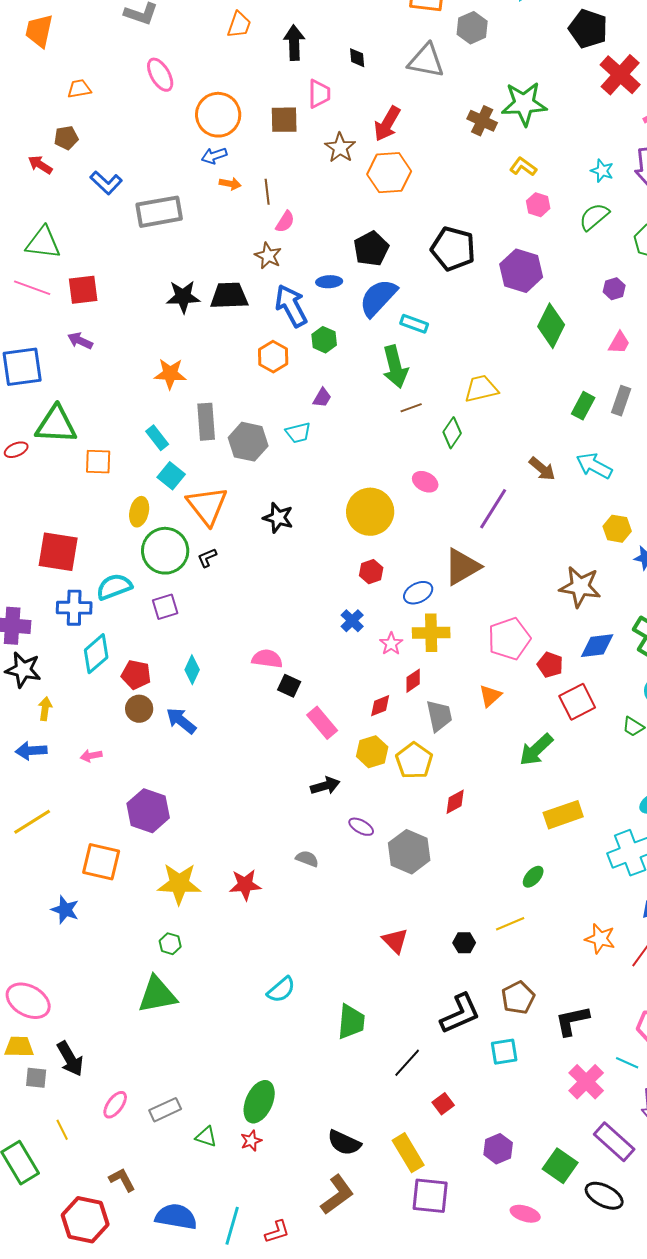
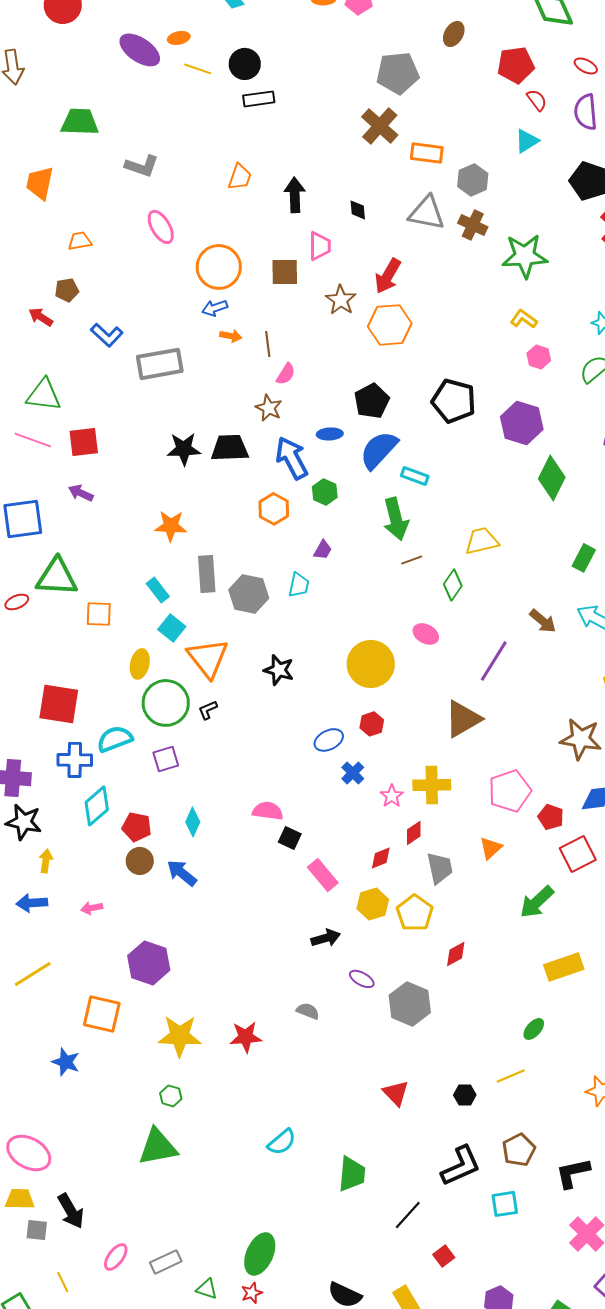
brown cross: (482, 121) -> (473, 225), moved
cyan trapezoid: (298, 433) -> (299, 585), turned -64
blue ellipse: (418, 593) -> (329, 740), moved

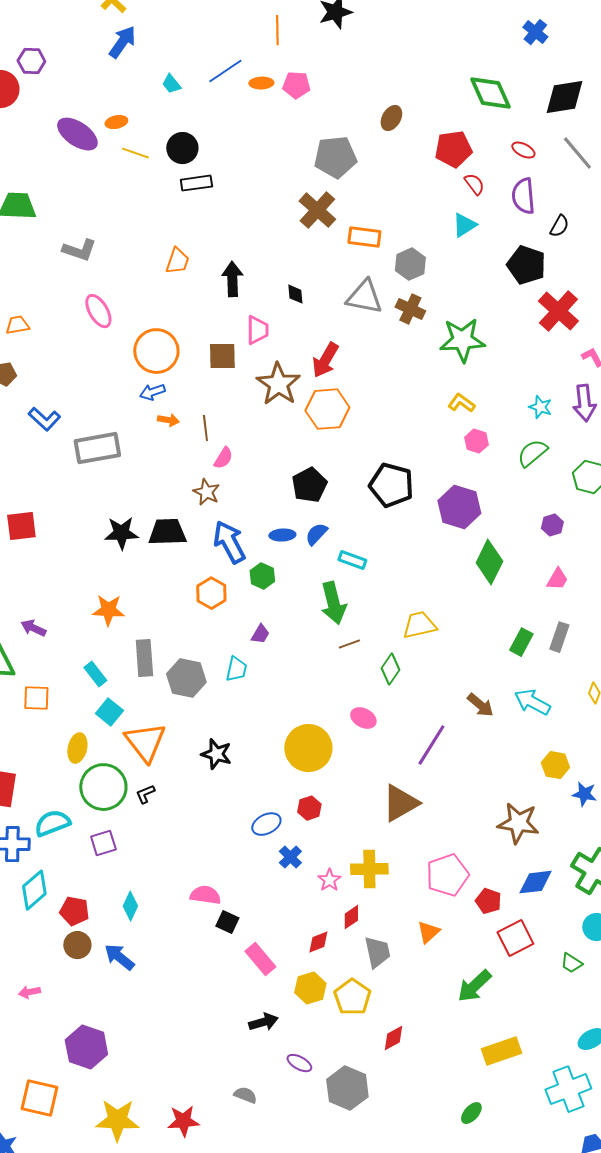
brown star: (341, 300) -> (278, 384), size x1.4
blue ellipse: (330, 434) -> (282, 535), moved
blue semicircle: (379, 450) -> (316, 534), size x0.6
purple arrow: (81, 493) -> (33, 628), moved

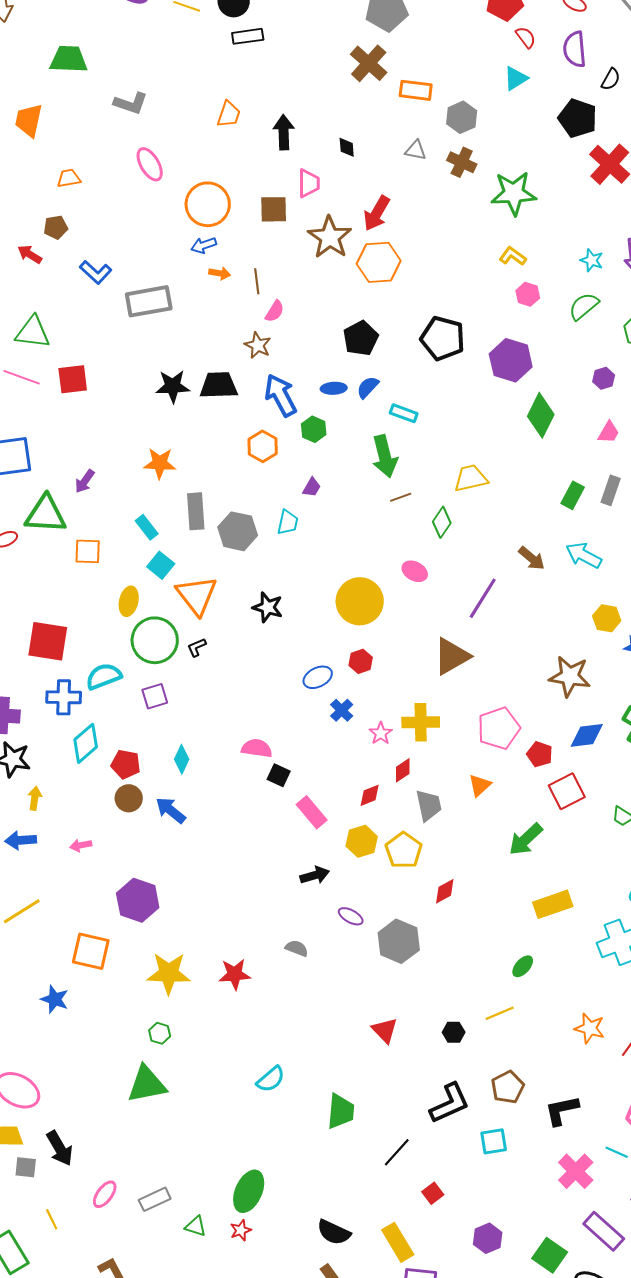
gray triangle: (364, 297) -> (416, 150), size x0.6
purple arrow: (33, 628) -> (85, 481), turned -80

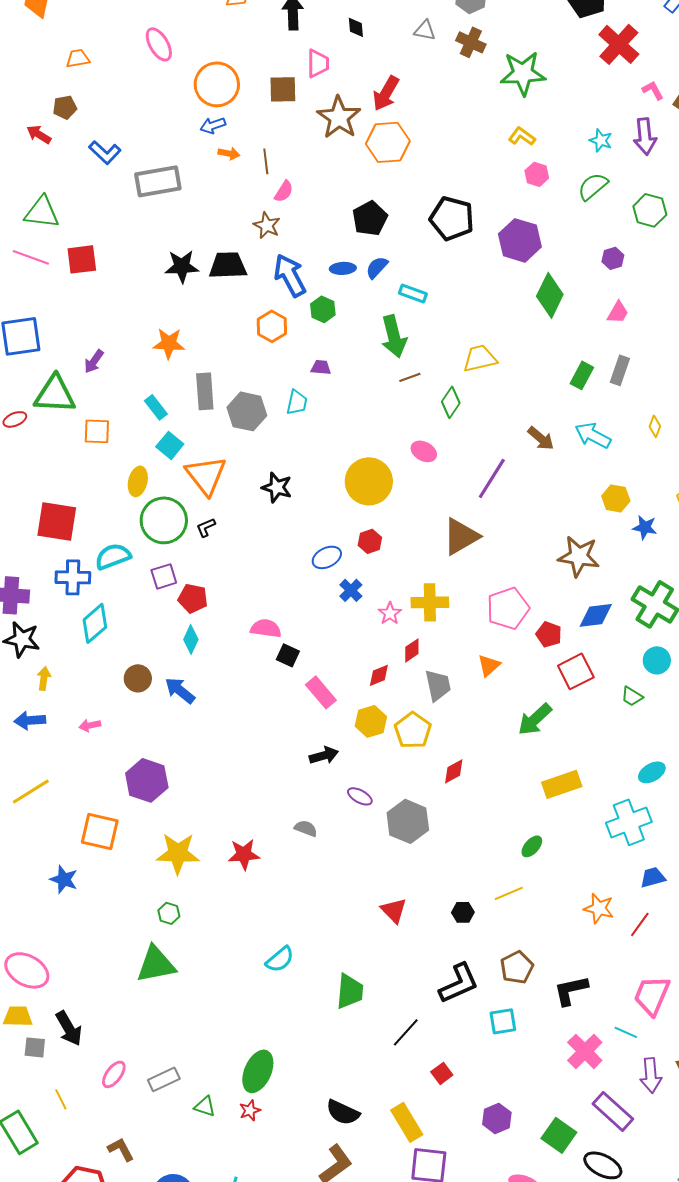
purple trapezoid: (312, 487) -> (321, 367), turned -115
red pentagon: (126, 764) -> (193, 598), moved

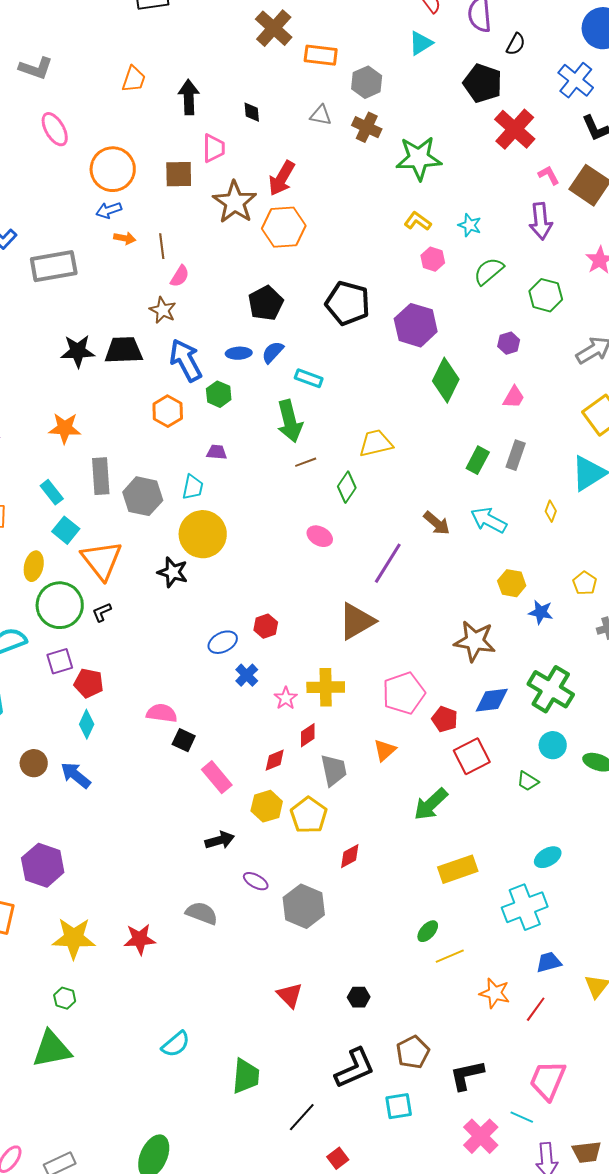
cyan star: (601, 140) -> (470, 225), moved
yellow circle: (369, 481) -> (203, 534), moved
gray semicircle: (306, 828) -> (202, 913), size x1.4
yellow line: (509, 893) -> (450, 956), moved

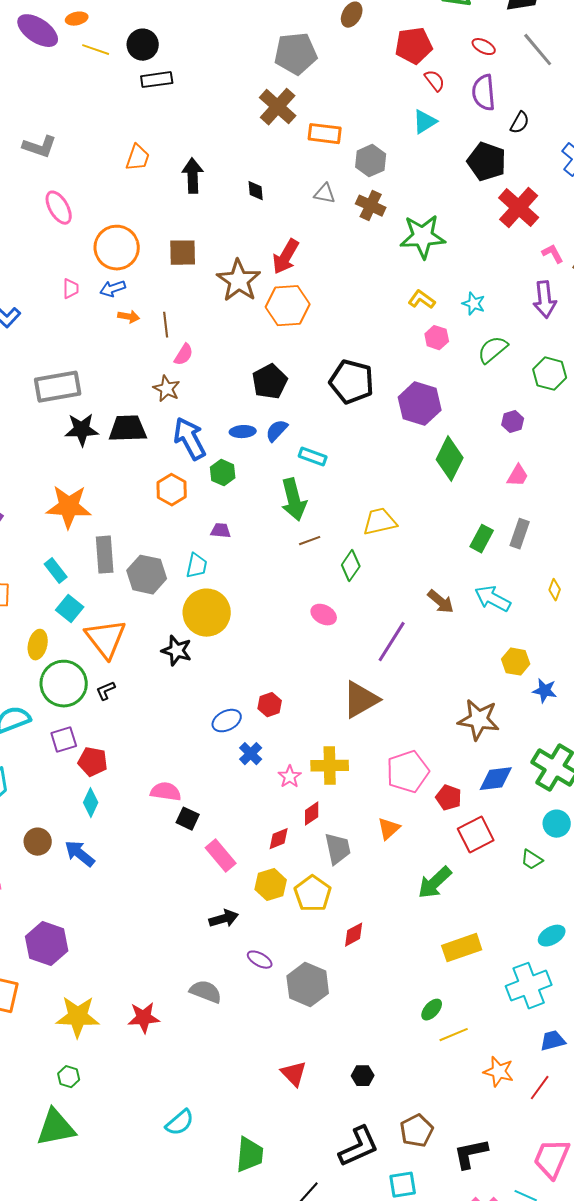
pink trapezoid: (214, 148) -> (71, 289), moved, size x0.7
gray rectangle: (54, 266) -> (58, 387), moved
orange star: (65, 428) -> (69, 507), size x1.4

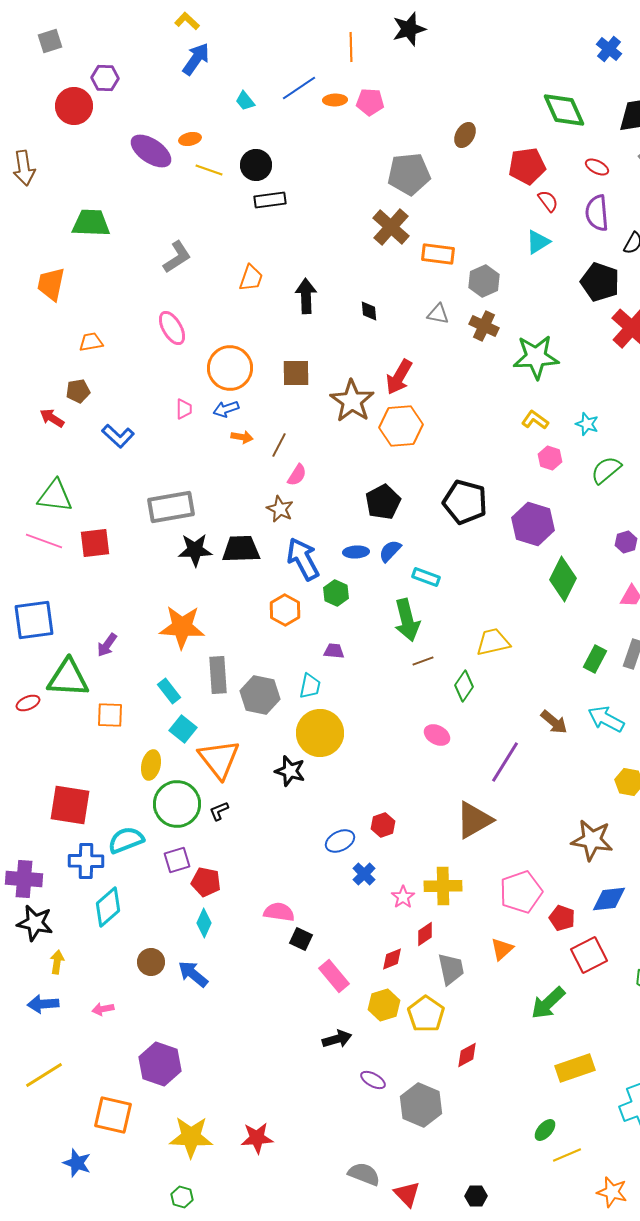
gray L-shape: (40, 147) -> (177, 257), moved, turned -52
brown line: (166, 325) -> (279, 445), turned 35
gray semicircle: (206, 992) -> (364, 1174), moved

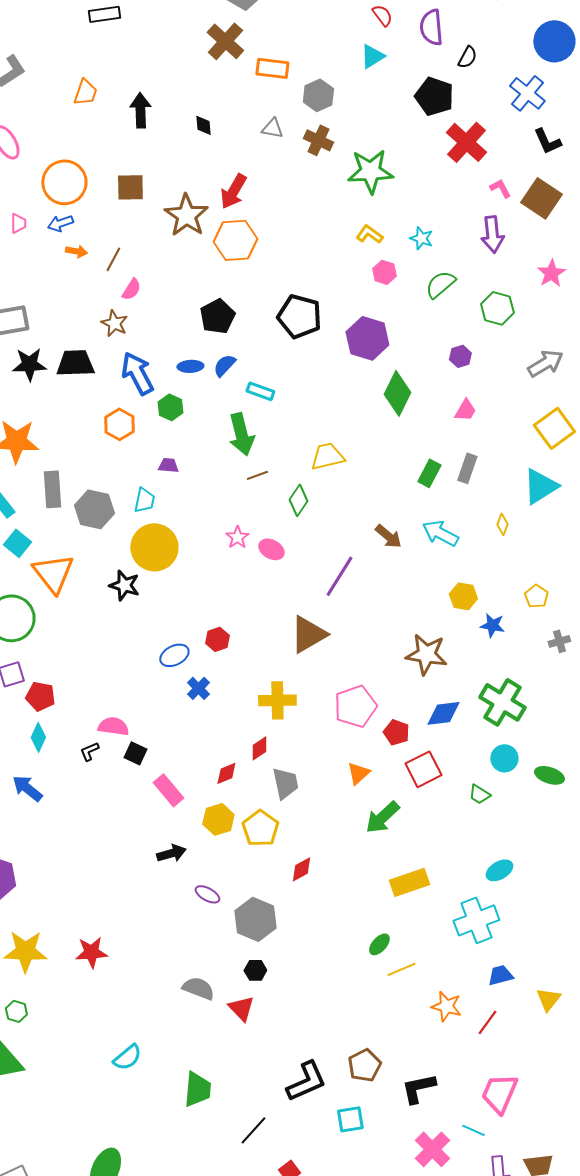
black L-shape: (219, 811) -> (89, 751), moved
pink star: (403, 897) -> (237, 537), moved
orange triangle: (502, 949) -> (358, 773), moved
black hexagon: (476, 1196) -> (255, 970), moved

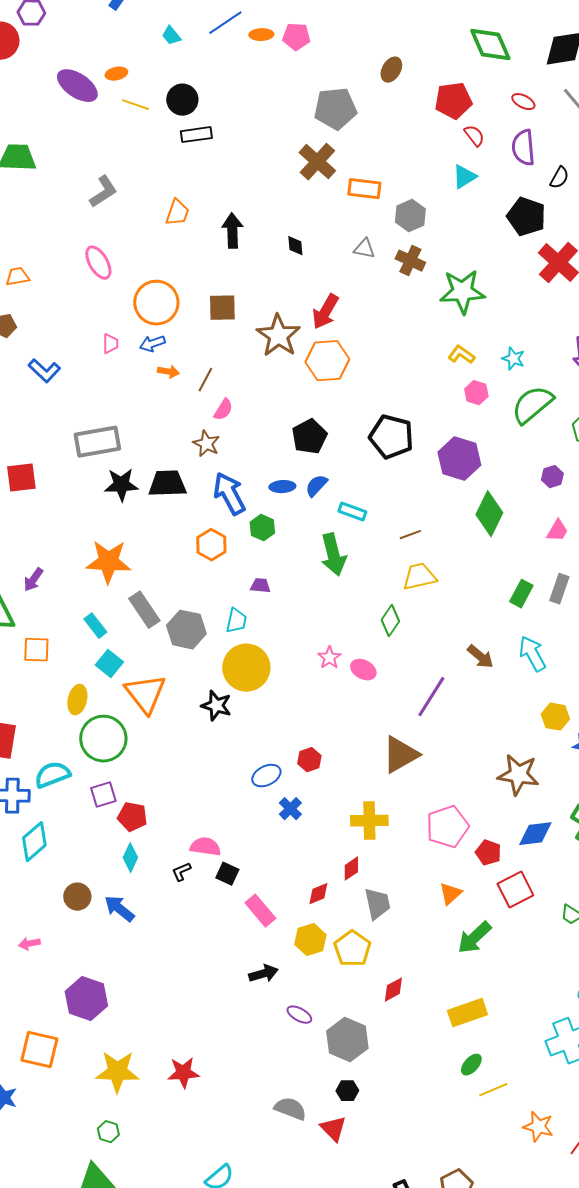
green semicircle: (440, 284) -> (532, 405), size x1.4
brown line: (257, 475) -> (410, 535), moved
gray rectangle: (52, 489) -> (144, 610), turned -30
cyan arrow: (440, 533) -> (532, 654), turned 33
yellow rectangle: (409, 882) -> (467, 1013), moved

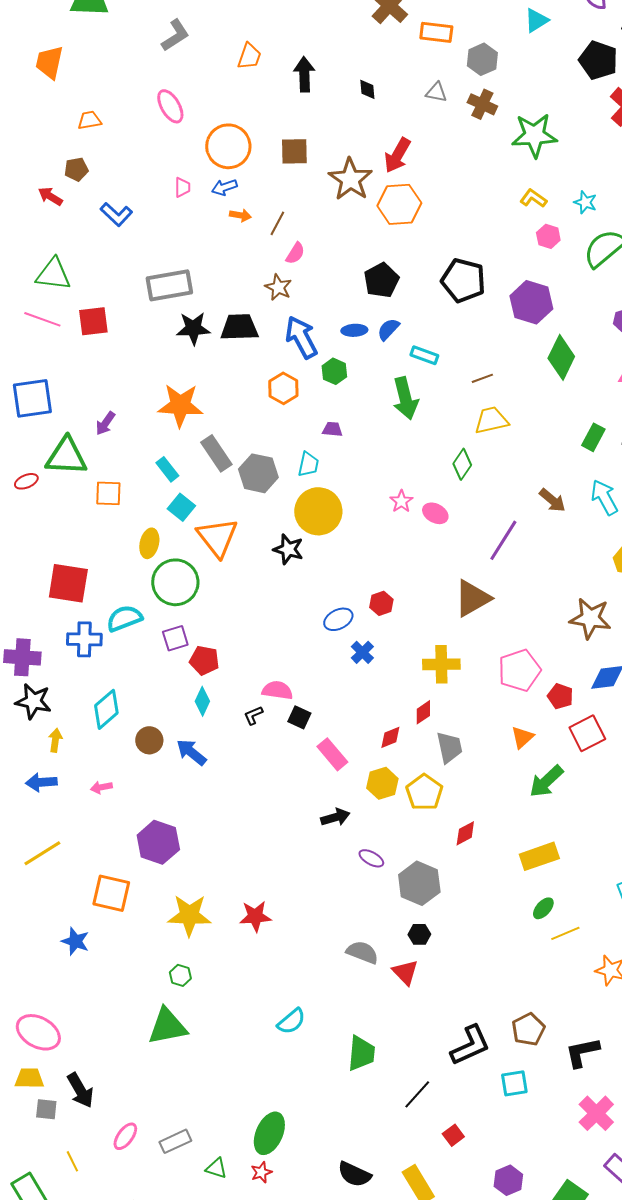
cyan diamond: (34, 842) -> (106, 709), moved

